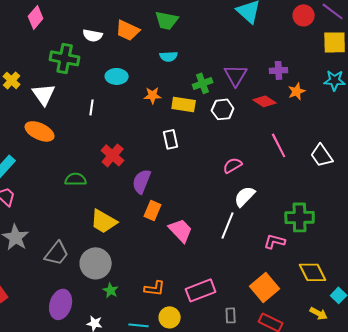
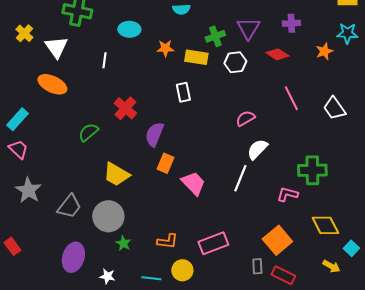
orange star: (297, 91) -> (324, 51), moved
green semicircle: (76, 179) -> (88, 132), turned -40
gray rectangle: (231, 315) -> (257, 266), moved

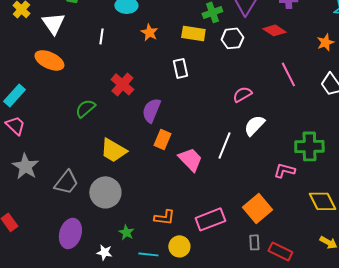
orange star: (165, 48) -> (149, 32), moved, turned 30
orange star: (324, 51) -> (325, 42), moved
white line: (240, 178) -> (224, 145), moved
orange square: (277, 240) -> (257, 208), moved
green star: (123, 243) -> (126, 232), moved

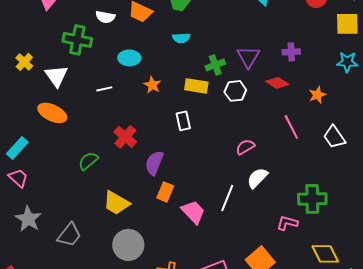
white line: (101, 36) -> (104, 89), turned 70
orange star: (325, 42) -> (317, 95), moved
gray circle: (105, 192) -> (128, 245), moved

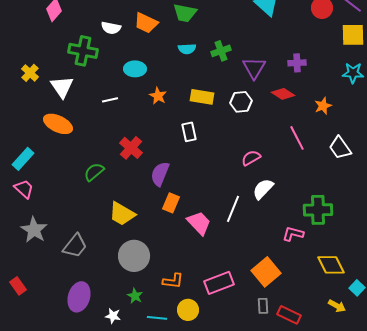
green cross: (215, 65) -> (221, 51), moved

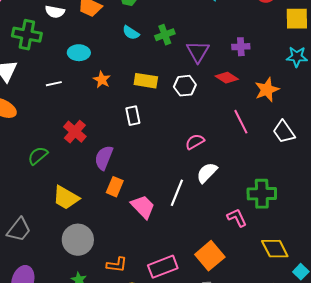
cyan semicircle: (187, 49) -> (131, 33), turned 36
orange star: (323, 106) -> (267, 90), size x1.4
pink L-shape: (293, 234) -> (237, 218), turned 50

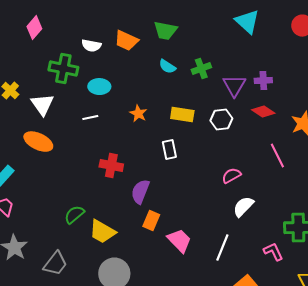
purple cross: (241, 47) -> (263, 81), moved
cyan ellipse: (79, 53) -> (99, 87), moved
red cross: (75, 132) -> (111, 166), turned -30
green semicircle: (38, 156) -> (74, 215), moved
white line: (177, 193) -> (222, 248), moved

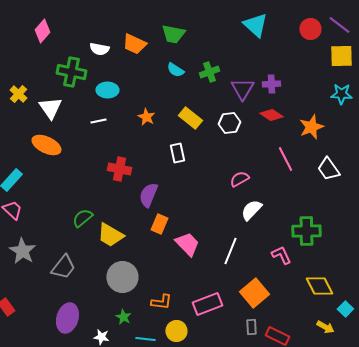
yellow rectangle: (182, 115) -> (190, 118), turned 30

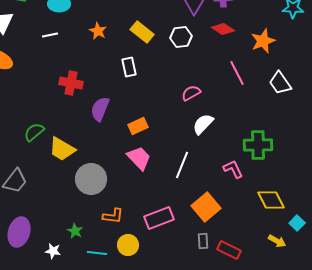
orange rectangle: (159, 224) -> (138, 126), moved, turned 42
gray circle: (122, 277) -> (91, 179), moved

